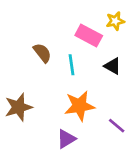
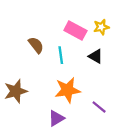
yellow star: (115, 21) -> (101, 27), moved

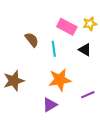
purple line: (99, 107) -> (88, 95), turned -64

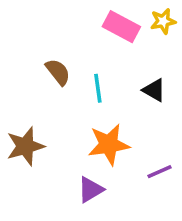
yellow star: (90, 24) -> (163, 21), moved
pink rectangle: (67, 27) -> (121, 27), moved

